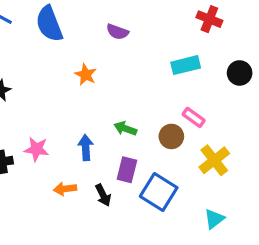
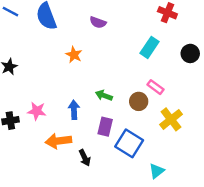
cyan rectangle: (186, 65) -> (149, 47), turned -42
orange arrow: (65, 189) -> (58, 141), size x1.5
black arrow: (103, 195) -> (85, 158), moved
cyan triangle: (214, 219) -> (157, 171), moved

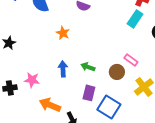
cyan rectangle: (149, 47) -> (135, 19), moved
blue arrow: (74, 110) -> (63, 69), moved
orange arrow: (58, 141) -> (50, 105), turned 30

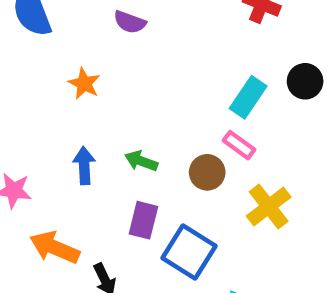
cyan rectangle: (135, 19) -> (248, 97), moved

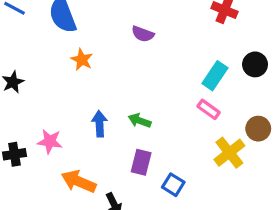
purple semicircle: (130, 22) -> (143, 34), moved
orange star: (84, 84) -> (82, 60), moved
brown circle: (207, 172) -> (258, 129), moved
blue square: (189, 252) -> (173, 185), size x0.6

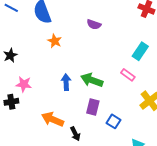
pink rectangle: (209, 109) -> (128, 75), moved
green arrow: (140, 121) -> (92, 80), size x1.5
pink star: (50, 141) -> (24, 84), moved

